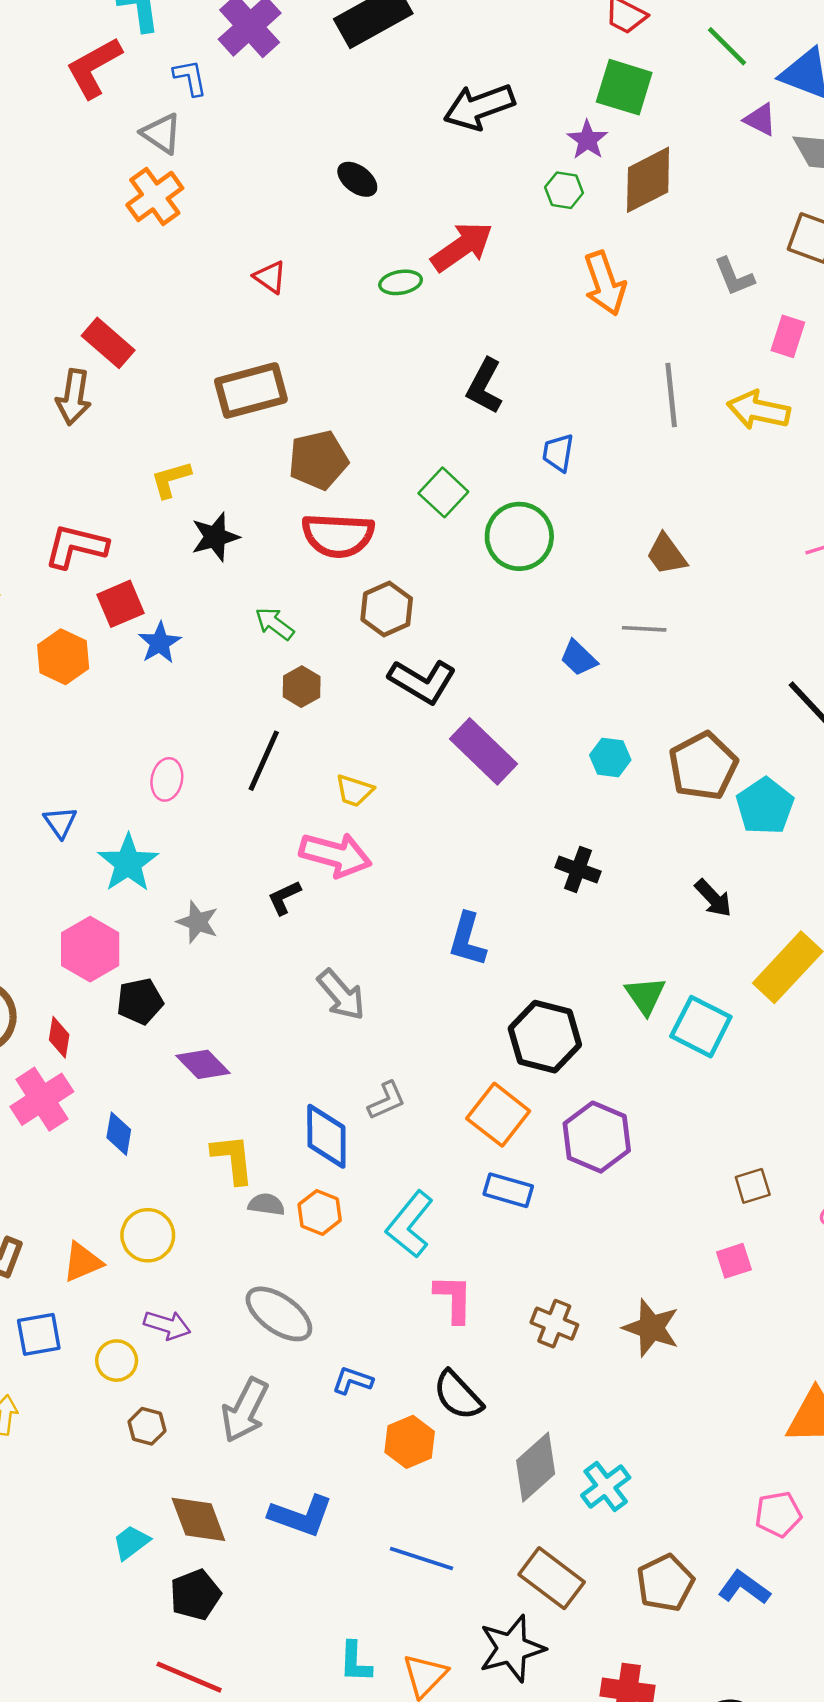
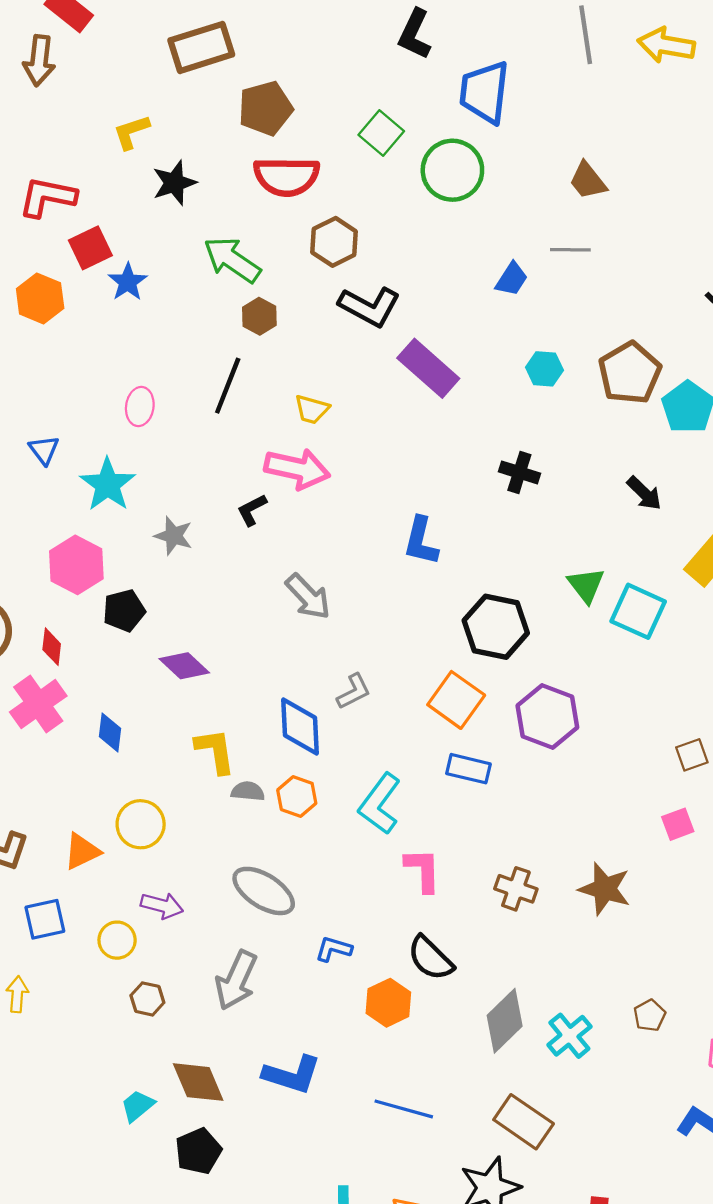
blue trapezoid: (558, 453) -> (485, 92), size x1.8
green arrow: (275, 624) -> (232, 260), size x1.6
blue trapezoid: (579, 658) -> (512, 279), turned -99
brown pentagon: (665, 1583) -> (650, 1015), moved, size x0.6

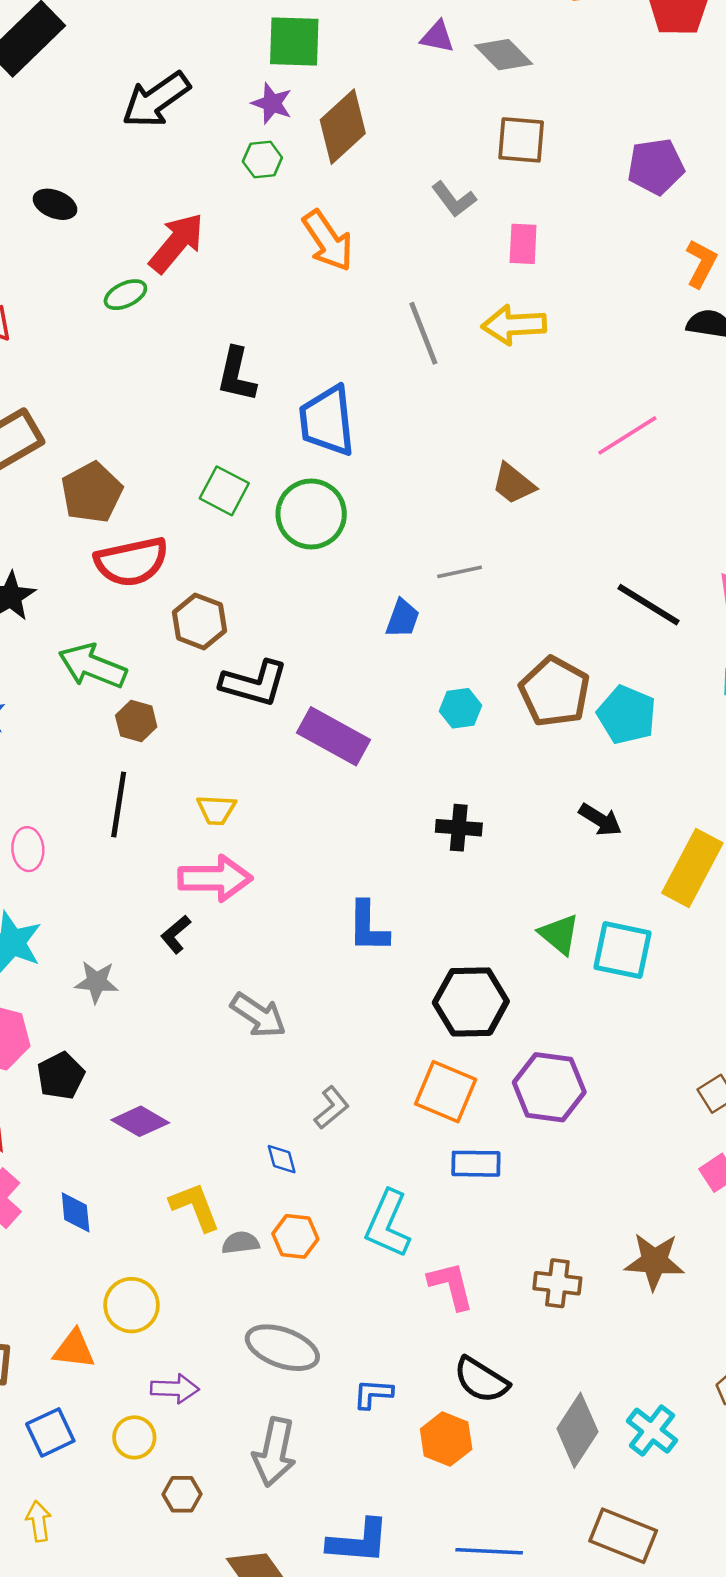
brown trapezoid: (588, 181) -> (514, 484), moved
blue diamond: (300, 727) -> (282, 1159), size x0.5
orange triangle: (82, 851) -> (74, 1349), turned 45

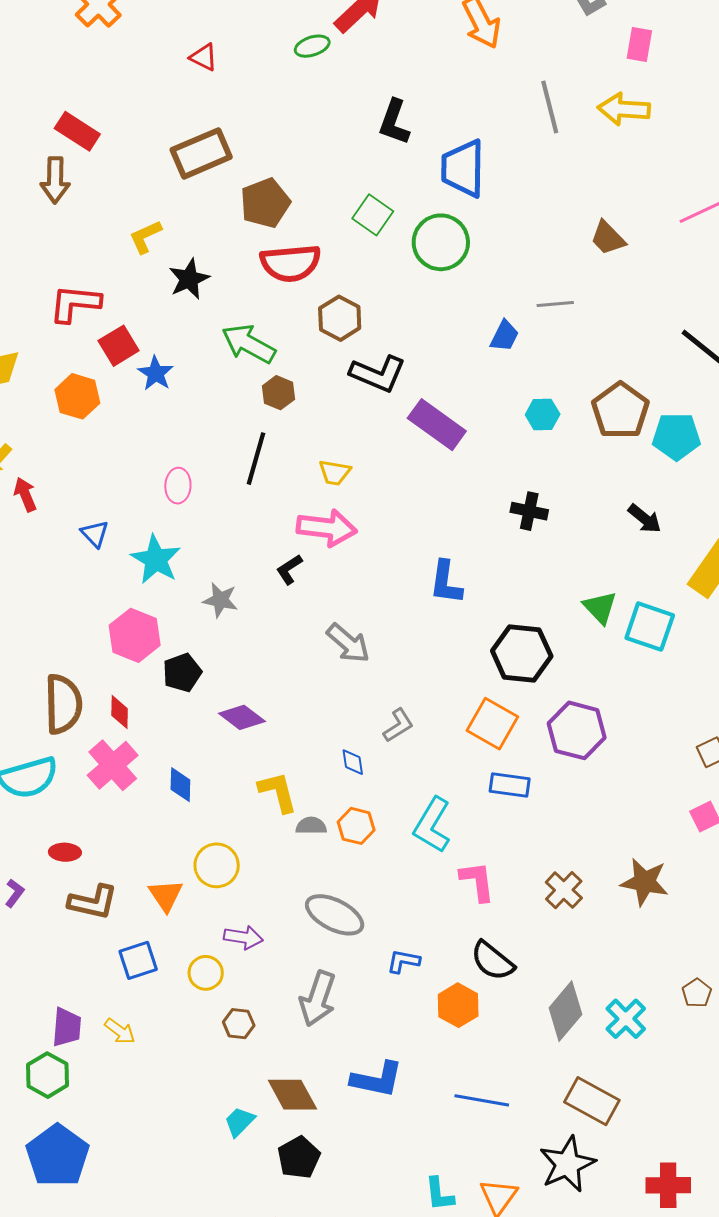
cyan pentagon: (627, 715) -> (676, 436), turned -30
brown cross: (557, 1283) -> (564, 890), turned 30
orange triangle: (74, 1349) -> (166, 895), turned 42
yellow arrow: (39, 1521) -> (120, 1031), turned 128

